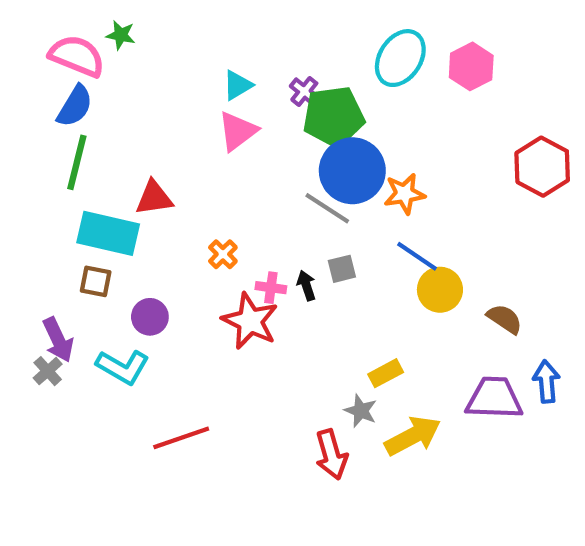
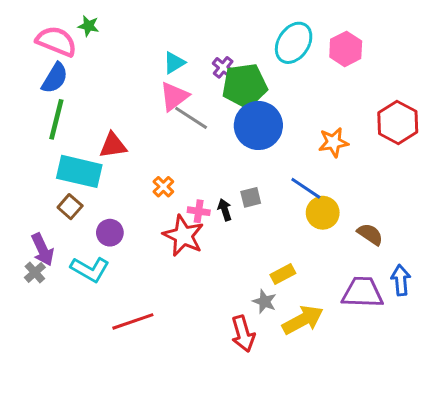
orange star: (404, 194) -> (333, 142), moved
gray line: (327, 208) -> (191, 118), moved
brown square: (96, 281) -> (70, 207), turned 30

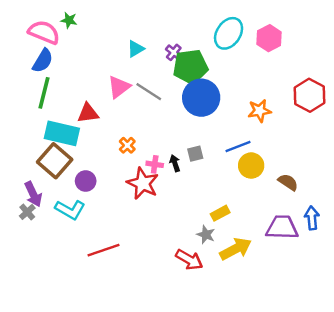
pink triangle: (174, 96) -> (119, 87), moved
blue line: (306, 188) -> (238, 146), turned -55
brown square: (70, 207) -> (55, 161), size x1.8
red arrow: (243, 334) -> (189, 260), turned -44

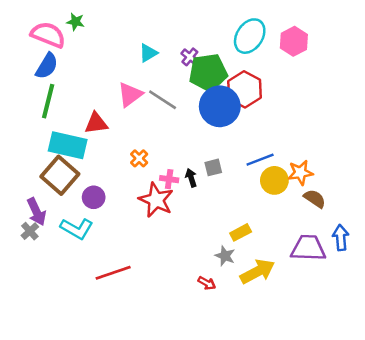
red hexagon: (310, 95) -> (244, 89), moved
orange star: (259, 111) -> (300, 173), moved
red arrow: (189, 260) -> (207, 283), size x0.6

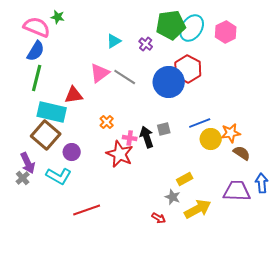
green pentagon: (208, 72) -> (171, 25), moved
black arrow: (191, 178) -> (147, 137), size x1.5

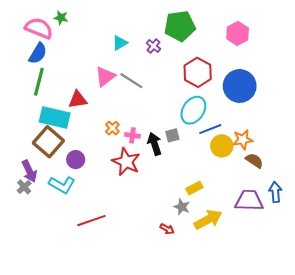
cyan ellipse: (192, 28) -> (193, 110), moved
blue circle: (169, 82) -> (240, 86), moved
pink cross: (130, 138) -> (132, 135), moved

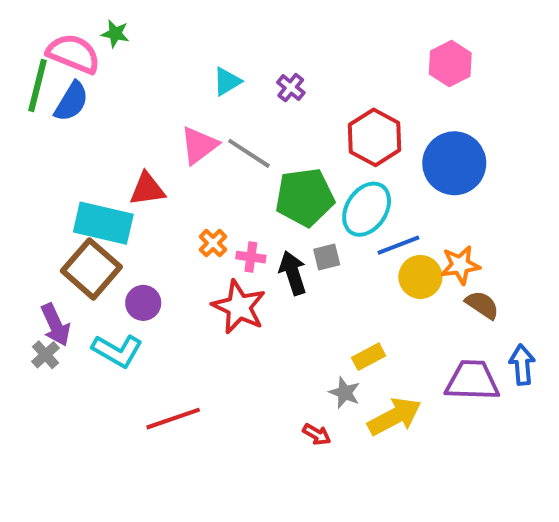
green pentagon: (180, 26) -> (305, 197), moved
green line: (39, 82) -> (38, 86), moved

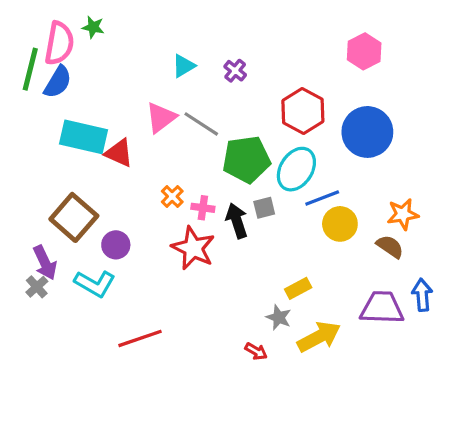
pink semicircle: (73, 54) -> (59, 43), turned 78
red triangle: (147, 189) -> (119, 153), turned 32
cyan rectangle: (103, 223) -> (84, 137), moved
orange star: (460, 265) -> (403, 214), moved

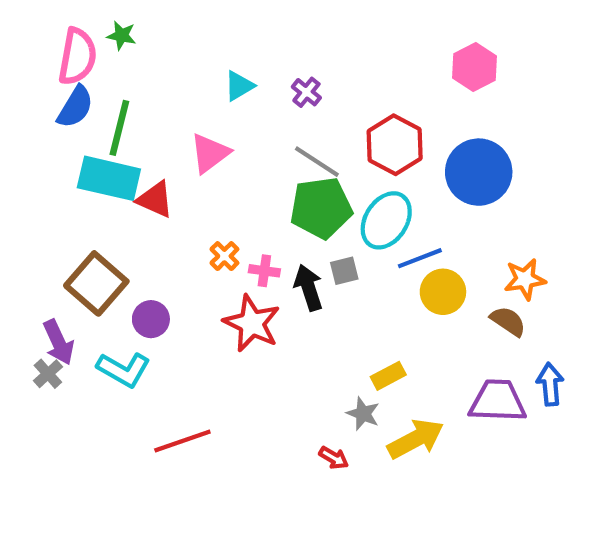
green line: (30, 69) -> (119, 128), moved
gray line: (201, 124) -> (317, 162), moved

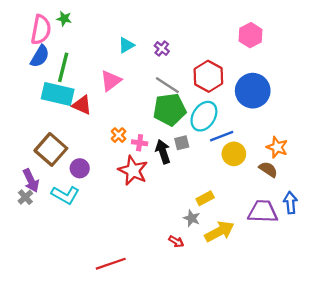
orange star: (525, 279) -> (277, 147), turned 30
red line: (182, 441) -> (111, 264), moved

